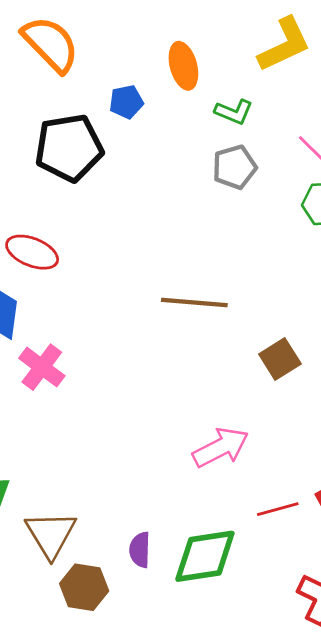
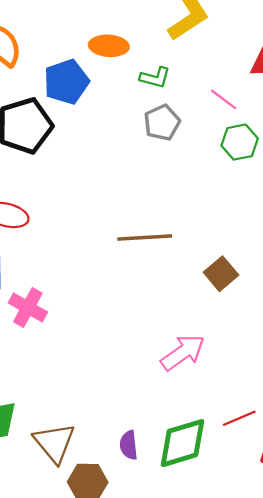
orange ellipse: (183, 66) -> (109, 46), turned -63
blue pentagon: (126, 102) -> (66, 82), size x1.6
red line: (278, 509) -> (239, 418), moved

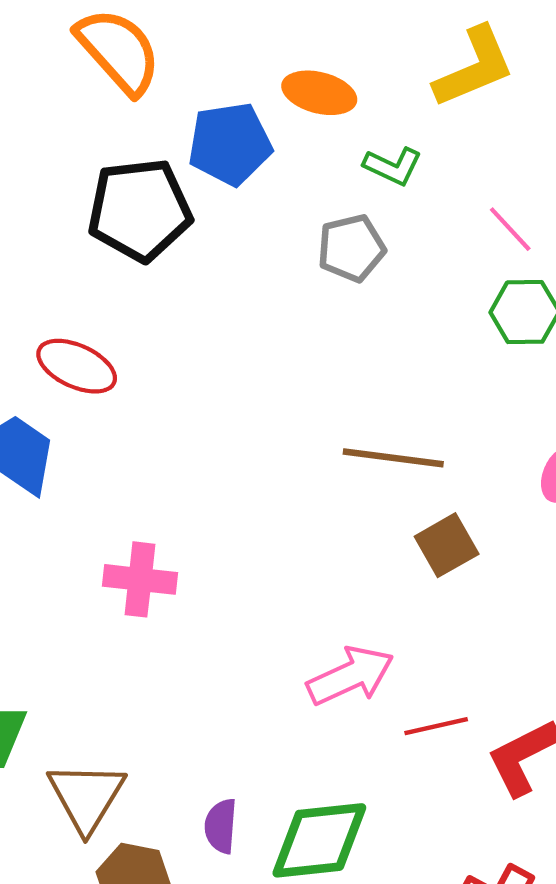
gray pentagon: (162, 123) -> (351, 248), moved
brown line: (145, 237) -> (393, 458), moved
pink cross: (28, 307) -> (140, 579), moved, turned -33
red line: (239, 418) -> (436, 726), moved

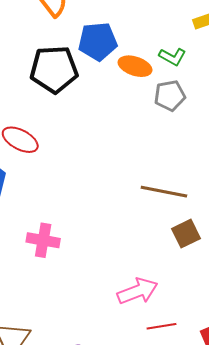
orange ellipse: (319, 93) -> (135, 66), moved
gray pentagon: (351, 248) -> (170, 96), moved
red line: (436, 726) -> (162, 326), moved

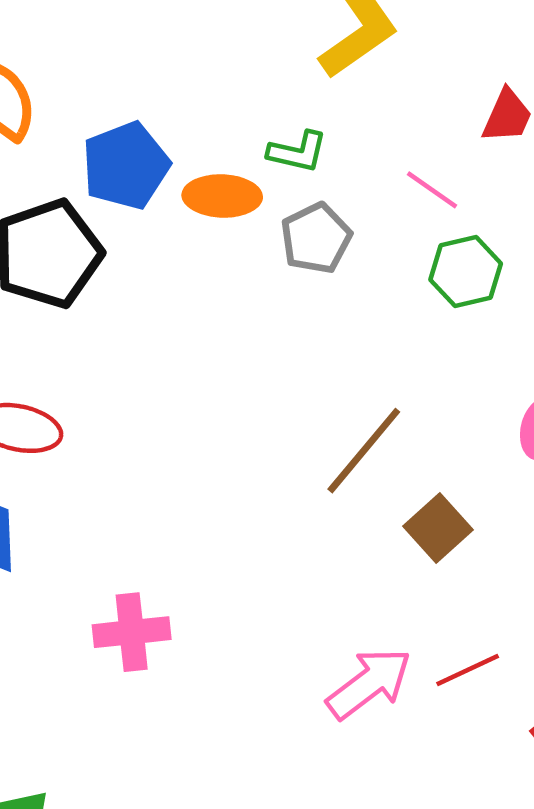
brown line: (164, 192) -> (364, 451), turned -45
red line: (162, 326) -> (468, 670), moved

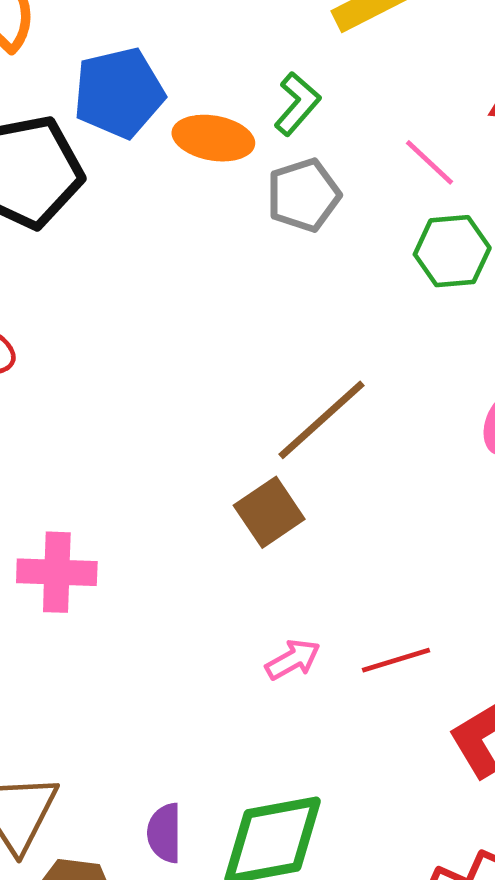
green L-shape: (298, 152) -> (297, 104), turned -70
brown square: (438, 528) -> (269, 512), moved
pink arrow: (369, 683) -> (293, 660), size x0.6

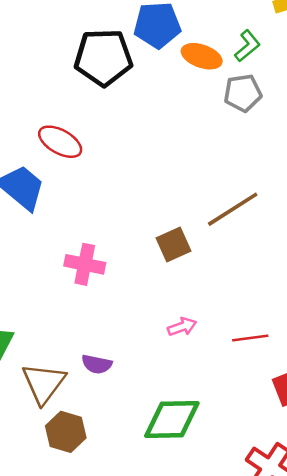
brown square: (269, 512) -> (173, 244), moved
pink arrow: (293, 660) -> (182, 327), moved
purple semicircle: (165, 833) -> (97, 364), moved, turned -88

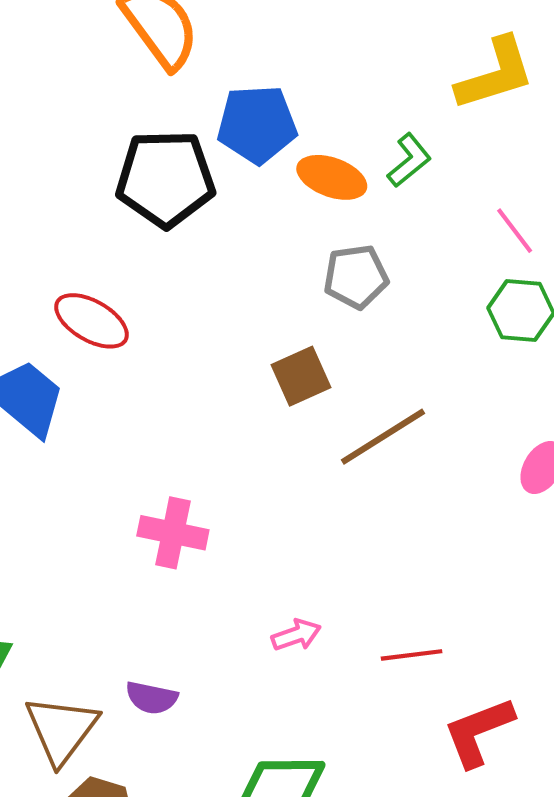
gray pentagon: (243, 93) -> (356, 277), moved
brown square: (173, 244) -> (301, 376), moved
pink cross: (85, 264) -> (173, 533), moved

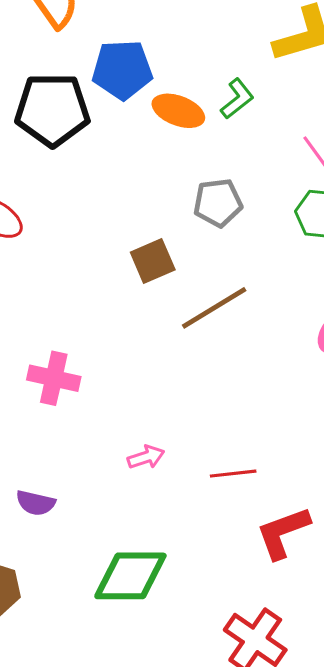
gray pentagon: (356, 277) -> (218, 203), moved

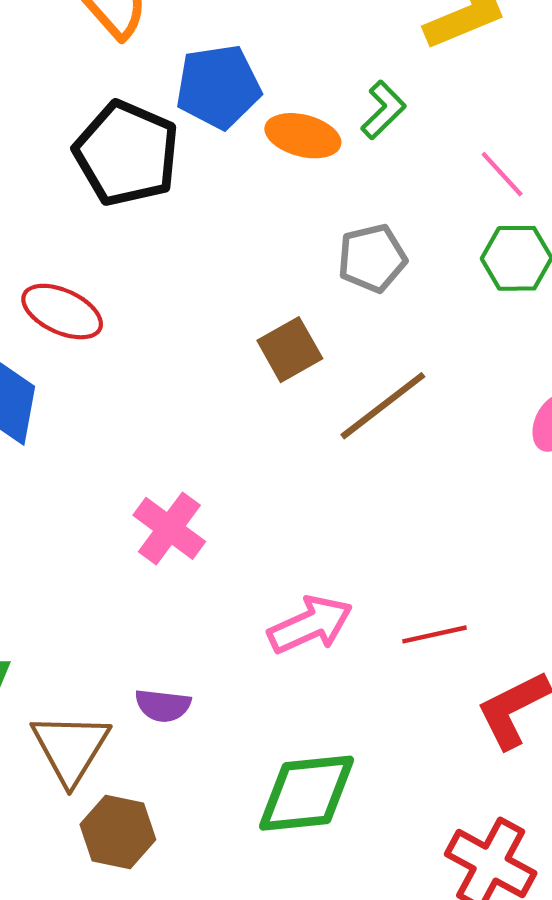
black pentagon: (52, 110) -> (127, 153), turned 30
pink cross: (54, 378) -> (169, 528), turned 30
pink arrow: (146, 457) -> (310, 625), size x1.6

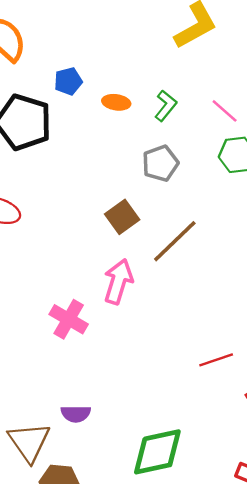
blue pentagon: (218, 87) -> (68, 81), size x0.6
green L-shape: (383, 110) -> (166, 106), moved
orange ellipse: (303, 136) -> (116, 102), size x0.7
pink arrow: (310, 625) -> (118, 282), moved, turned -42

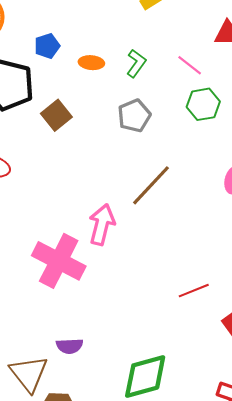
brown square: (122, 217) -> (56, 115), moved
pink cross: (69, 319) -> (59, 261), size x1.5

